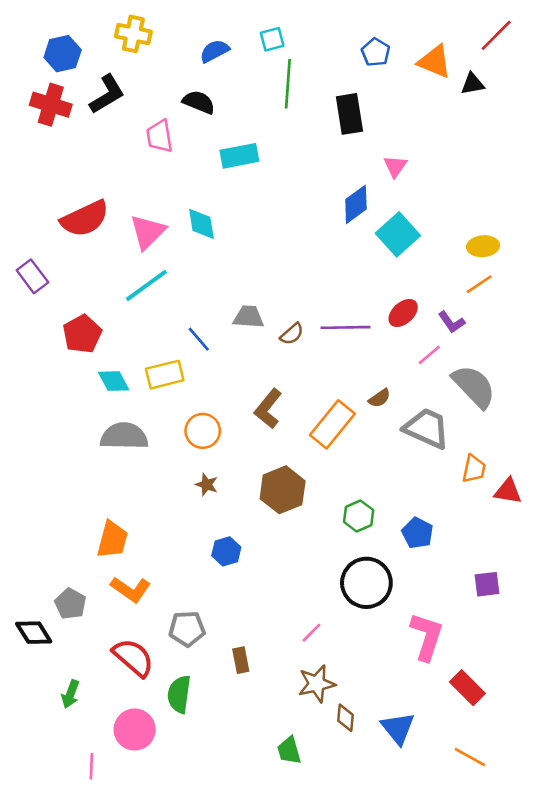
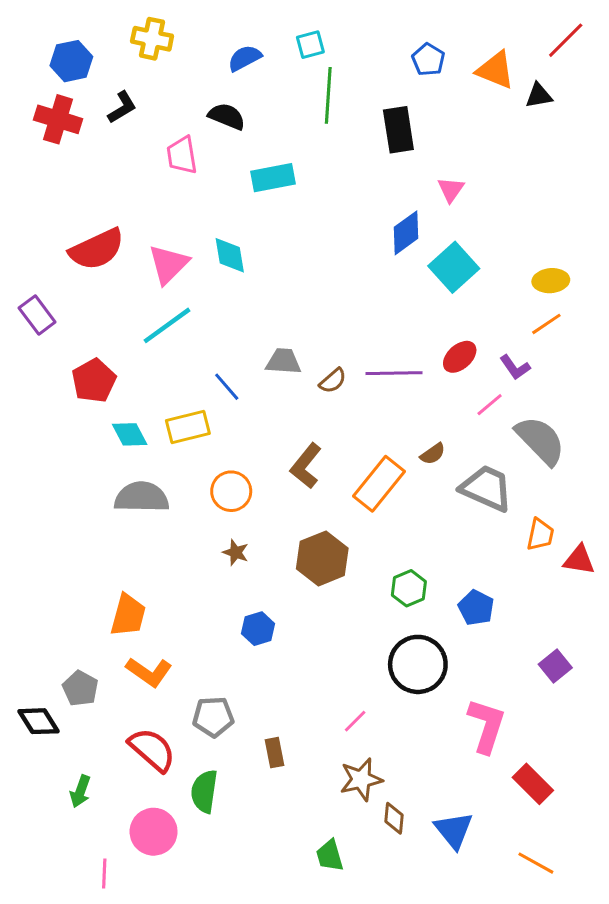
black L-shape: (107, 94) -> (122, 107), size x0.7
purple square: (487, 584) -> (555, 666), turned -32

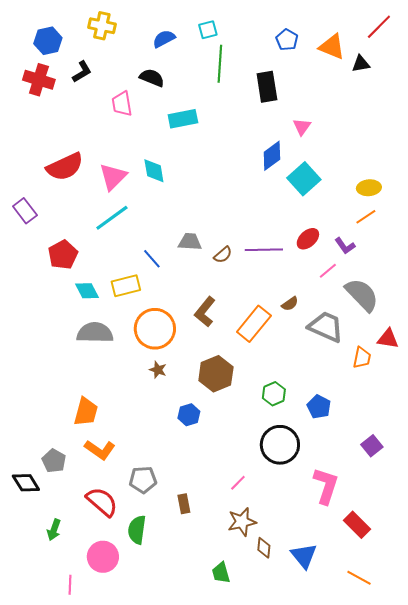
orange circle: (231, 491) -> (155, 329), size x1.5
red triangle: (579, 560) -> (388, 339), moved
blue hexagon: (258, 629) -> (189, 415), moved

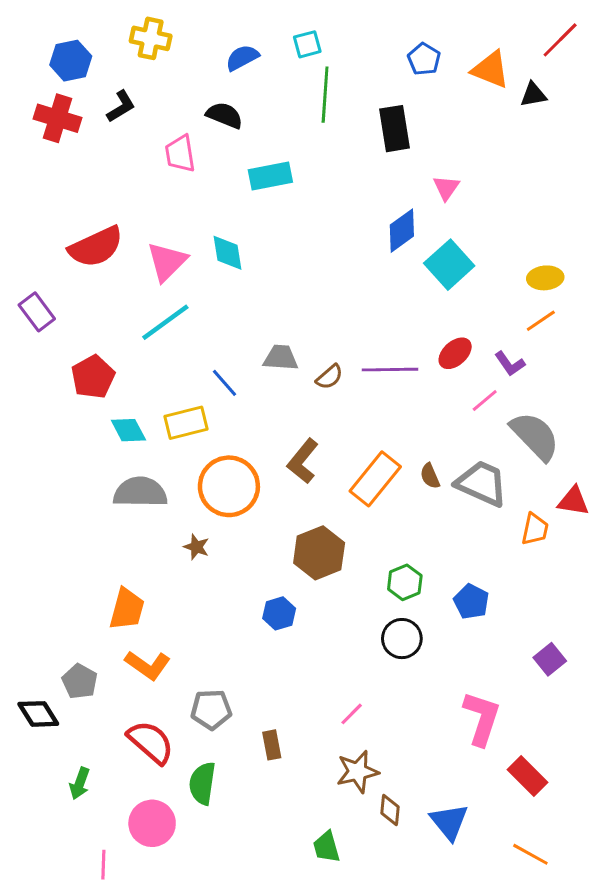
brown semicircle: (290, 304) -> (430, 476), moved, turned 102
brown star: (158, 370) -> (196, 547), moved
black circle: (280, 445) -> (402, 639), moved, size x0.7

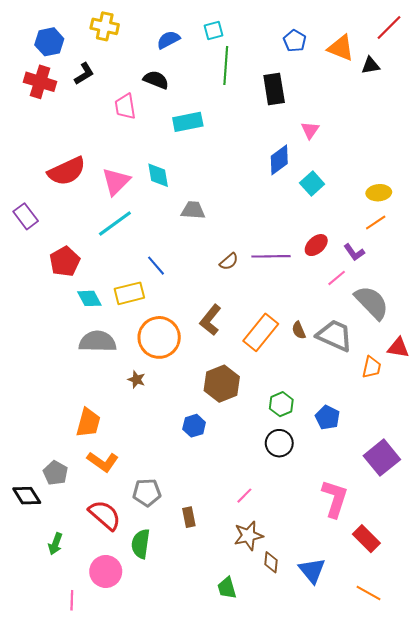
cyan square: (449, 265) -> (312, 183), size x0.7
gray trapezoid: (281, 358) -> (193, 210), moved
purple square: (550, 659) -> (382, 458), size x1.6

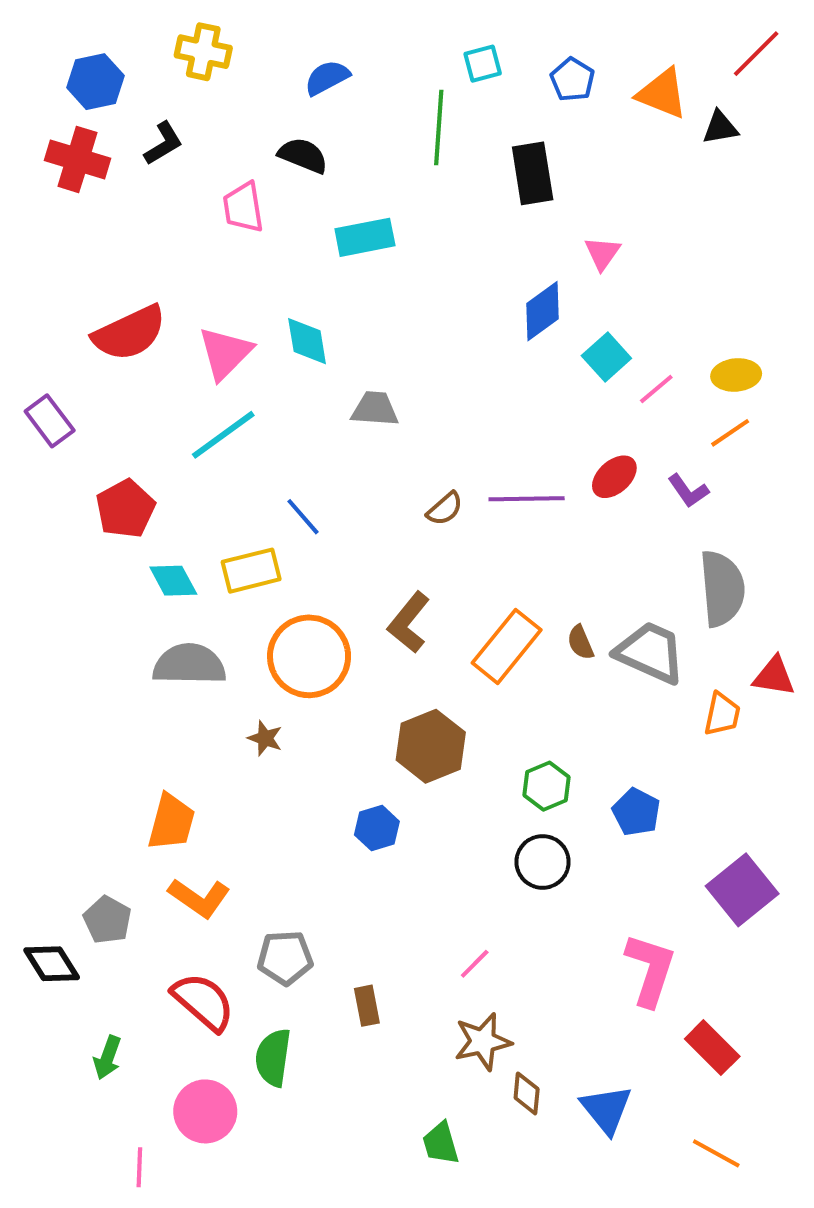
cyan square: (214, 31) -> (483, 64), moved
pink line: (337, 278) -> (656, 389), moved
gray semicircle: (372, 303) -> (722, 589), turned 39

